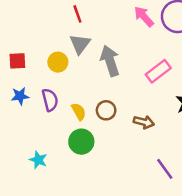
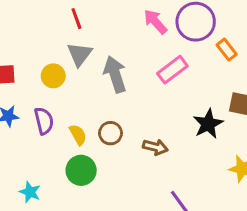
pink rectangle: (158, 71) -> (172, 70), moved

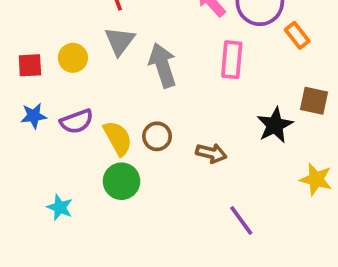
pink rectangle: (172, 70) -> (232, 60), turned -48
yellow circle: (53, 76) -> (73, 58), moved
purple semicircle: (44, 121) -> (77, 121), turned 84
yellow semicircle: (78, 135) -> (118, 138), size x1.4

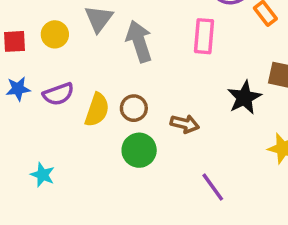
yellow semicircle: (118, 138) -> (97, 110), turned 48
green circle: (122, 181) -> (139, 150), moved

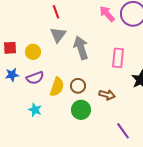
yellow circle: (55, 34) -> (33, 52), moved
pink rectangle: (204, 36) -> (118, 58), moved
cyan star: (43, 175) -> (35, 110), moved

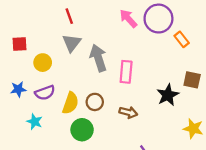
red square: (10, 48) -> (19, 44), moved
pink rectangle: (118, 58) -> (126, 72), moved
cyan star: (35, 110) -> (35, 122), moved
green circle: (81, 110) -> (82, 130), moved

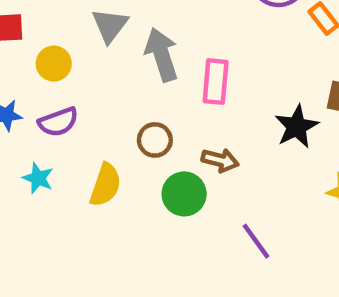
yellow semicircle: (70, 103) -> (105, 185), moved
green circle: (82, 130) -> (184, 194), moved

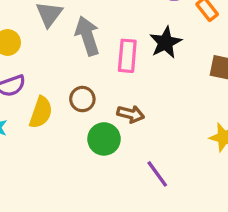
black star: (296, 126) -> (166, 42), moved
yellow semicircle: (105, 185) -> (41, 112), moved

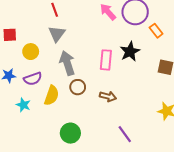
gray arrow: (87, 36) -> (67, 63), moved
green circle: (104, 139) -> (70, 133), moved

